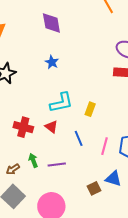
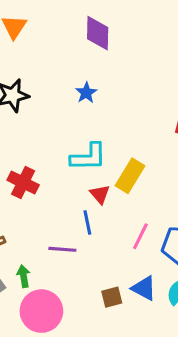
yellow rectangle: (90, 109) -> (130, 176), size x1.5
red triangle: (51, 127) -> (100, 194), moved
blue line: (79, 138) -> (87, 222), moved
green arrow: (33, 160) -> (23, 276), moved

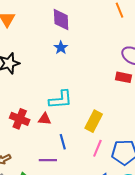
blue star: (86, 93) -> (61, 48), moved
yellow rectangle: (130, 176) -> (94, 121), moved
red triangle: (100, 194) -> (45, 119), moved, turned -40

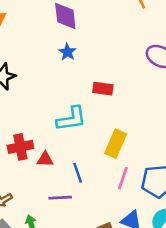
red rectangle: (124, 77) -> (103, 89), moved
red cross: (20, 119) -> (20, 147), turned -30
red triangle: (45, 119) -> (45, 159), moved

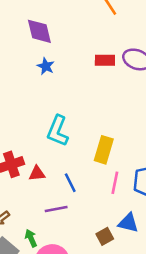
red rectangle: (103, 89) -> (105, 60), moved
cyan L-shape: (71, 119) -> (58, 131), turned 128

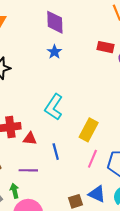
red rectangle: (105, 60) -> (106, 47), moved
purple line: (56, 209) -> (28, 170), moved

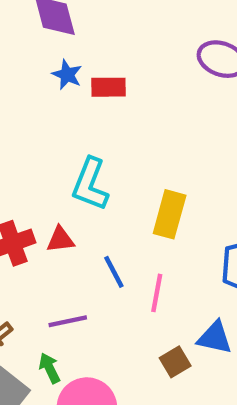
red rectangle: (106, 47) -> (109, 87), moved
red triangle: (30, 139) -> (60, 240), moved
pink line: (92, 159) -> (157, 293), moved

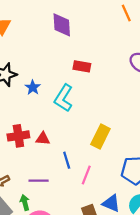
blue star: (67, 75) -> (33, 87), moved
cyan L-shape: (90, 184) -> (64, 98), moved

